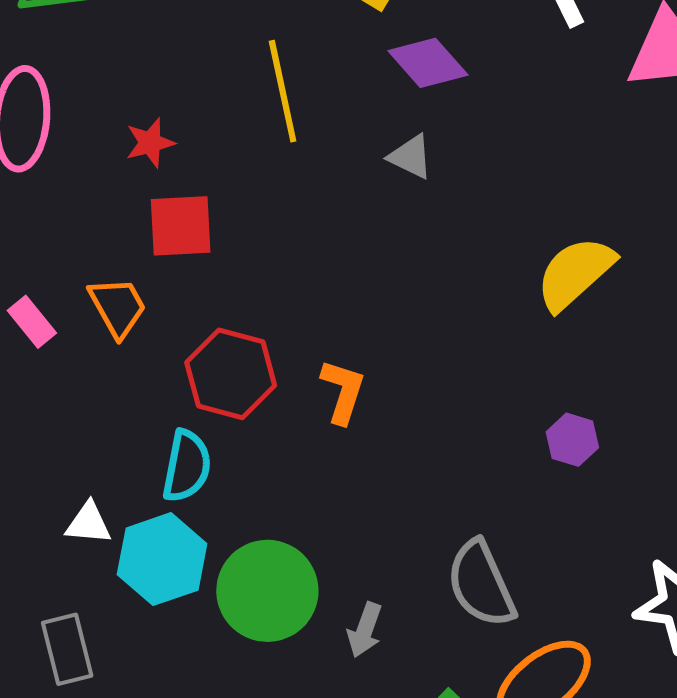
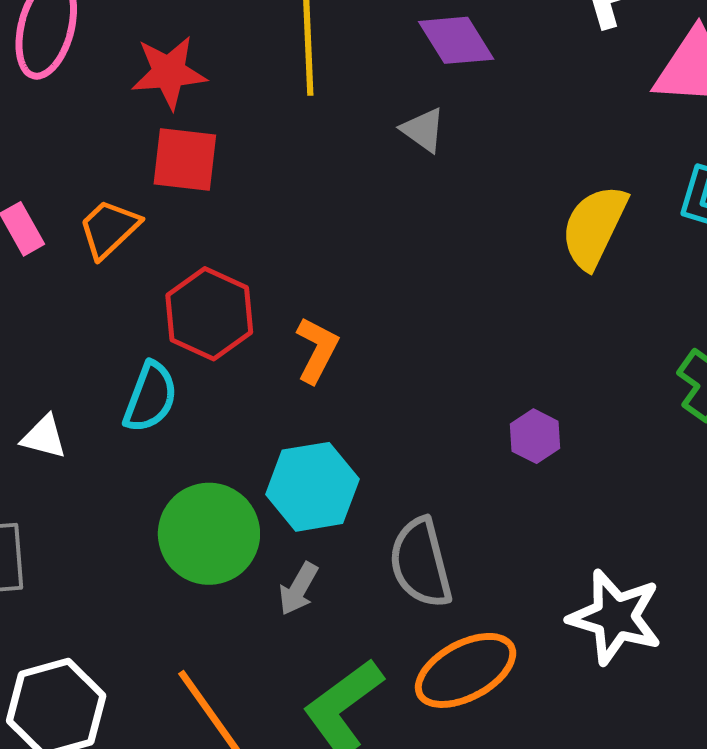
red star: (150, 143) -> (169, 72), size x1.5
yellow semicircle: (575, 273) -> (594, 227), moved, turned -32
orange trapezoid: (118, 307) -> (109, 229), turned -114
cyan hexagon: (162, 559) -> (312, 487), moved

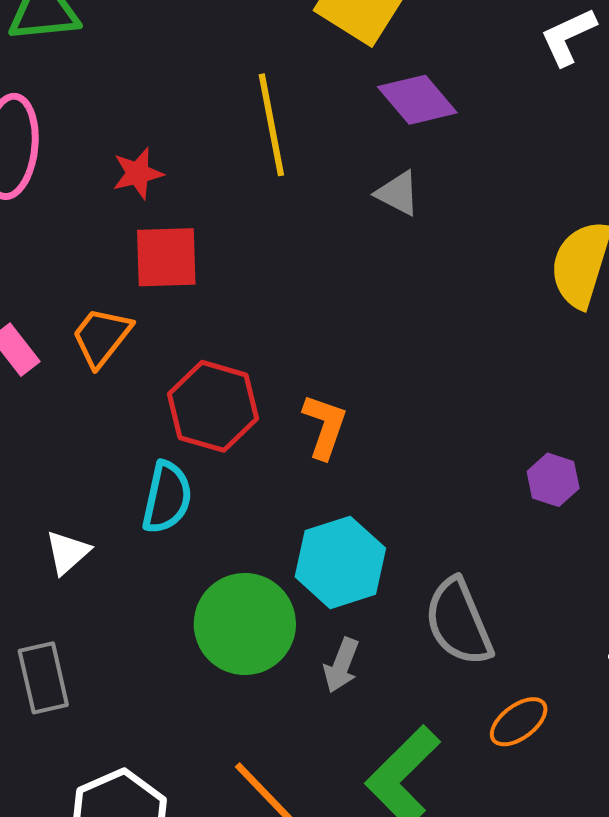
red star: (169, 72) -> (138, 173), size x0.7
white triangle: (44, 437) -> (67, 552), turned -48
orange ellipse: (466, 670) -> (519, 722), size x0.6

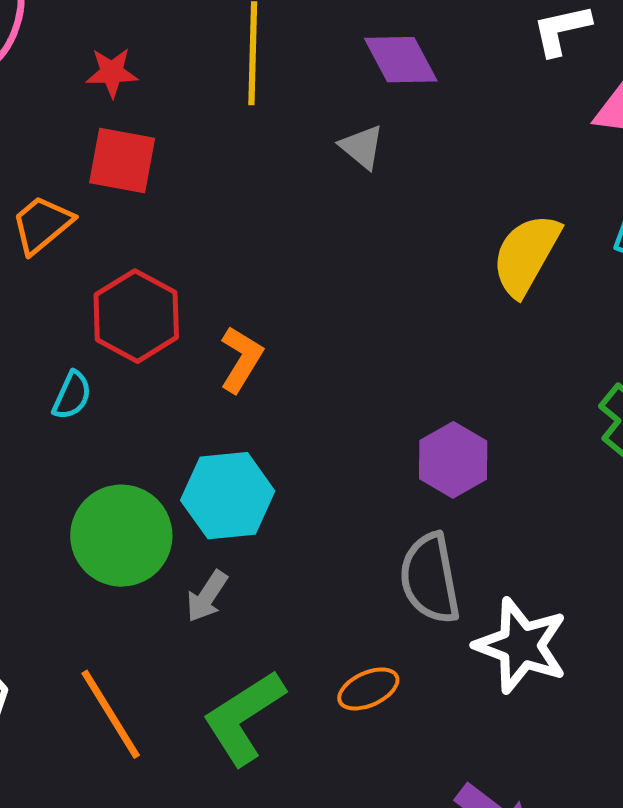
purple hexagon: (553, 480) -> (453, 460), size x1.4
cyan semicircle: (167, 497) -> (72, 395), size x0.7
gray semicircle: (459, 622) -> (430, 578), moved

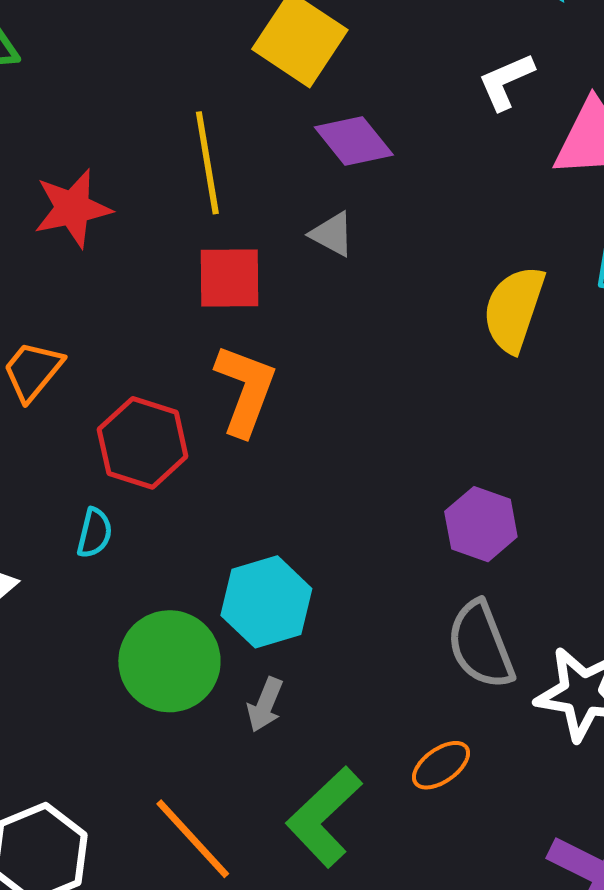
red star: (112, 72) -> (73, 208), size x1.5
red square: (122, 161) -> (229, 278), moved
orange L-shape: (241, 359) -> (245, 390), moved, size x1.4

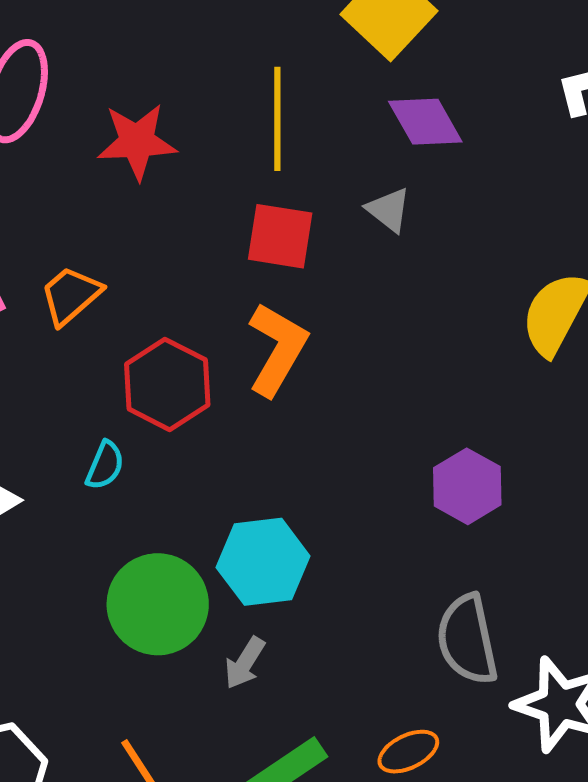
purple hexagon: (481, 524) -> (467, 486), moved

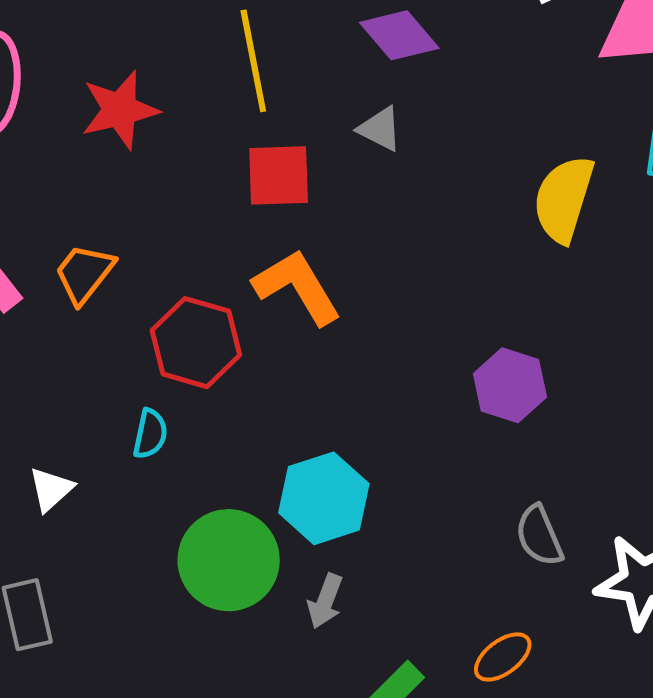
orange L-shape: (277, 349) -> (297, 287), turned -50
gray semicircle: (467, 640) -> (539, 536), size x0.7

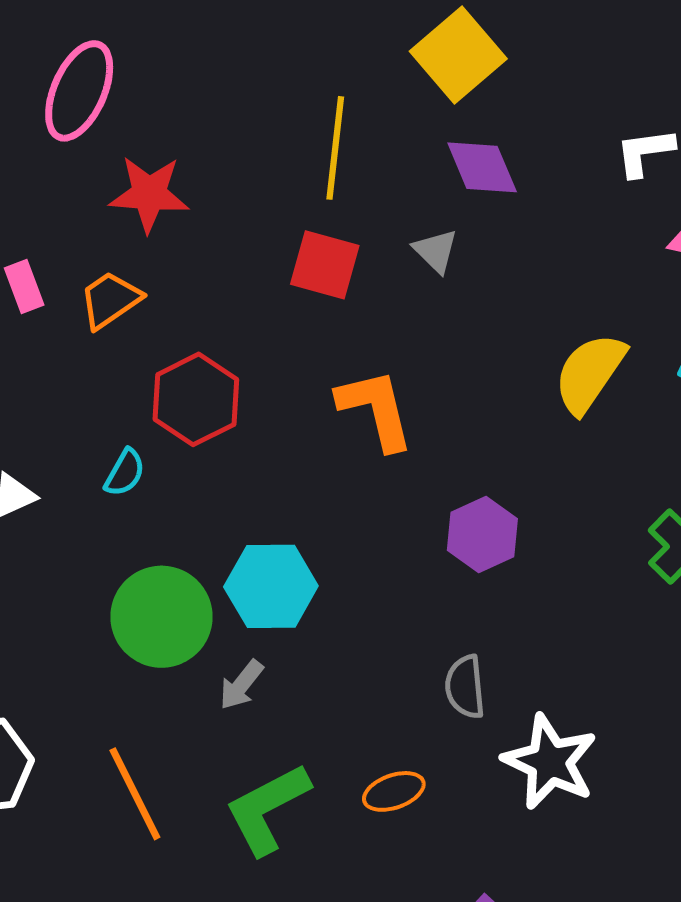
red star: (120, 110) -> (149, 194), moved
orange L-shape: (297, 287) -> (376, 409), moved

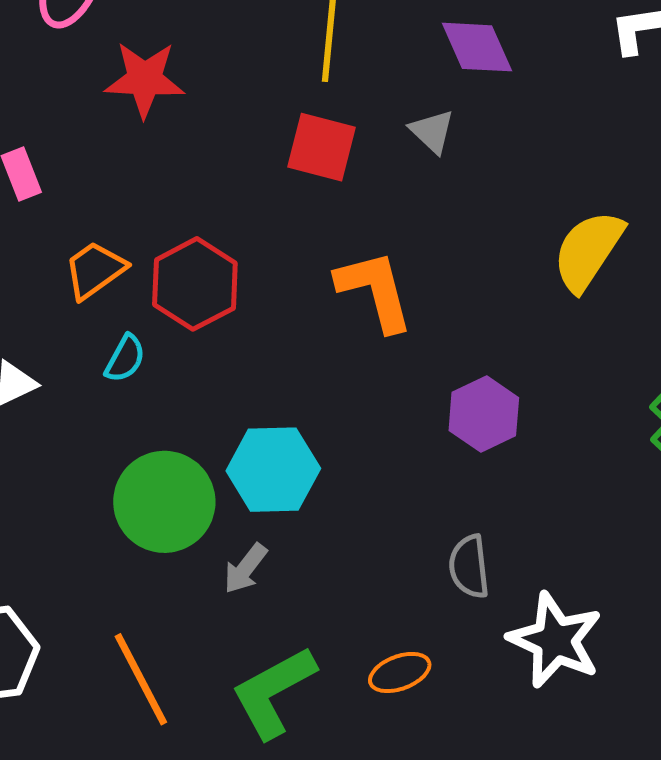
orange trapezoid: (110, 300) -> (95, 270), moved

